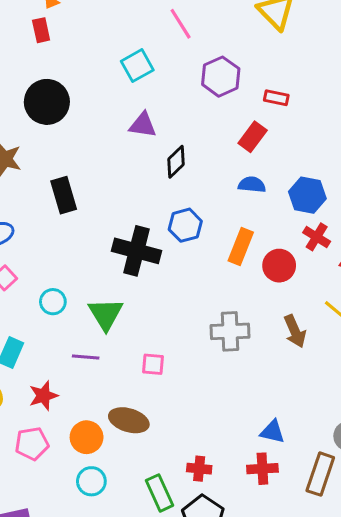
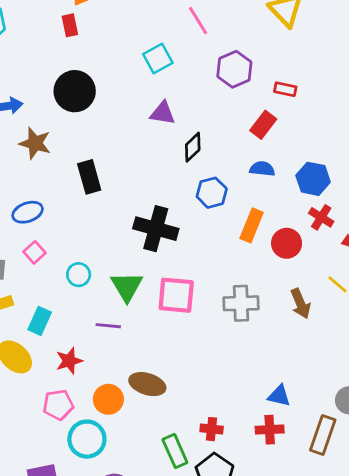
blue hexagon: (185, 225) -> (212, 193), moved
pink square: (153, 364) -> (176, 295), moved, size x1.8
cyan circle: (91, 481) -> (87, 439), moved, size x1.4

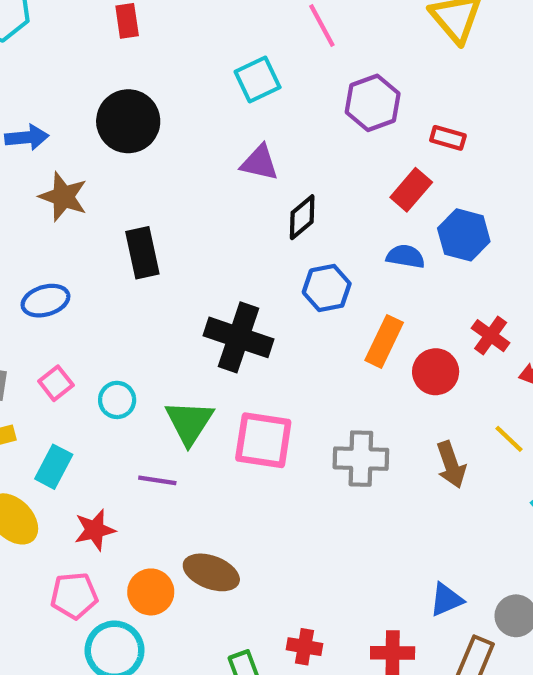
blue hexagon: (313, 179) -> (464, 235), moved
pink square: (34, 252) -> (56, 383), moved
blue triangle: (279, 396) -> (446, 600), moved, turned -40

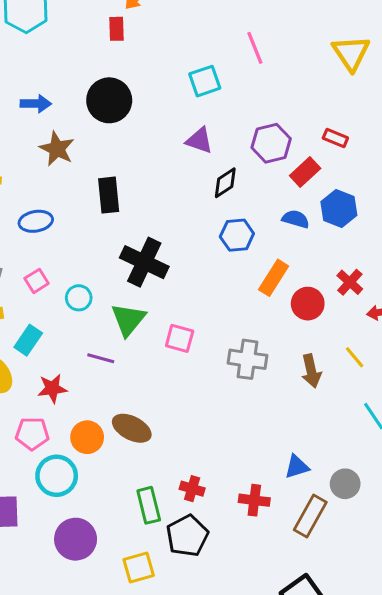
purple hexagon: (373, 103) -> (271, 143), moved
black cross: (238, 337) -> (144, 262), moved
pink square: (263, 440) -> (180, 338), size x0.7

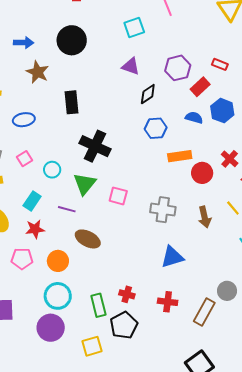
orange rectangle: (274, 278) -> (180, 156), turned 50
cyan rectangle: (28, 340) -> (32, 201), moved
brown ellipse: (132, 428) -> (88, 239), moved
blue triangle: (297, 467) -> (172, 257), moved, size x1.4
cyan circle: (57, 476) -> (58, 296), moved

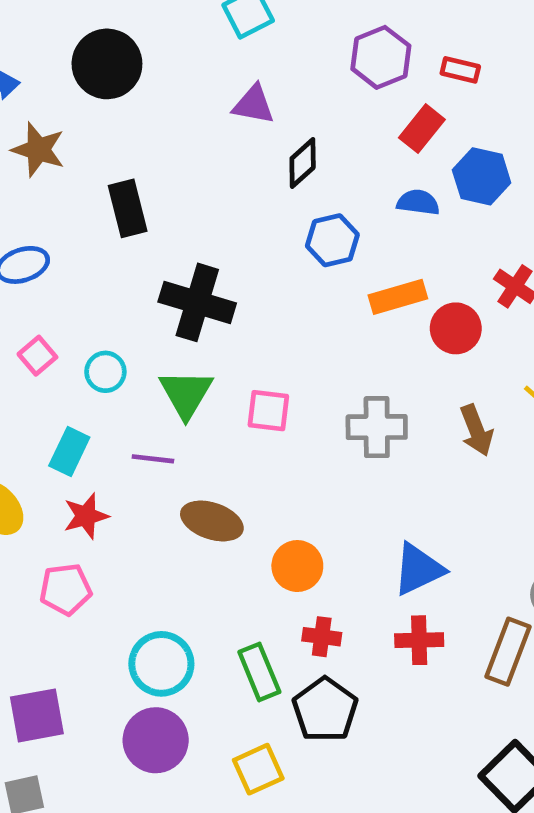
purple hexagon: (178, 68) -> (381, 57), moved
blue triangle: (172, 257) -> (418, 569), moved
orange circle: (58, 261) -> (297, 566), moved

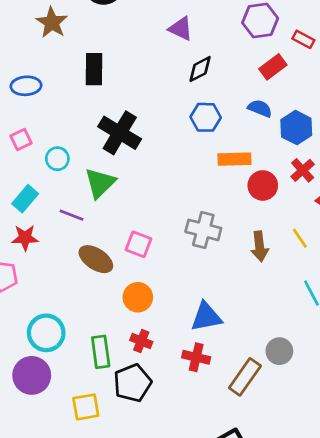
blue hexagon: (482, 176) -> (296, 128), moved
pink square: (268, 411) -> (138, 244), moved

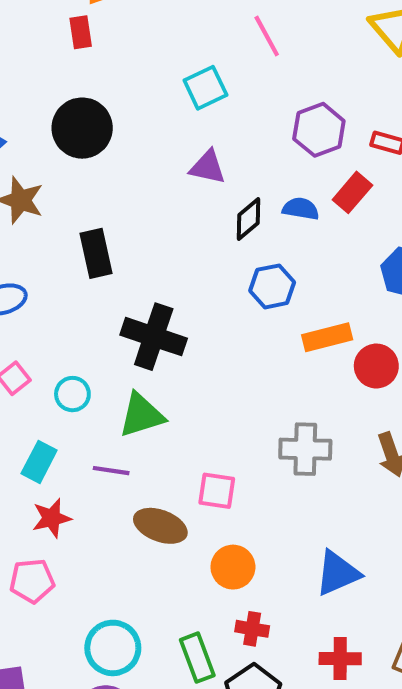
blue semicircle: (260, 108) -> (301, 209), moved
green triangle: (100, 183) -> (141, 415), turned 40
red cross: (196, 357) -> (340, 659), moved

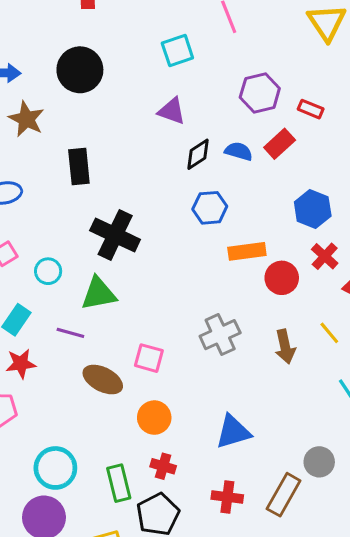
gray cross: (305, 449) -> (220, 335), turned -33

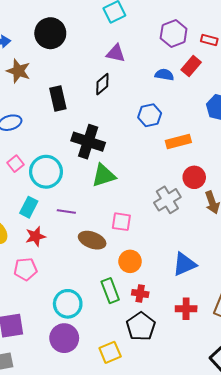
black diamond: (198, 154) -> (102, 84), moved
cyan circle: (48, 271) -> (46, 172), size x1.8
red circle: (282, 278) -> (194, 177), moved
green triangle: (99, 294) -> (104, 175), moved
green rectangle: (119, 483) -> (110, 291), moved

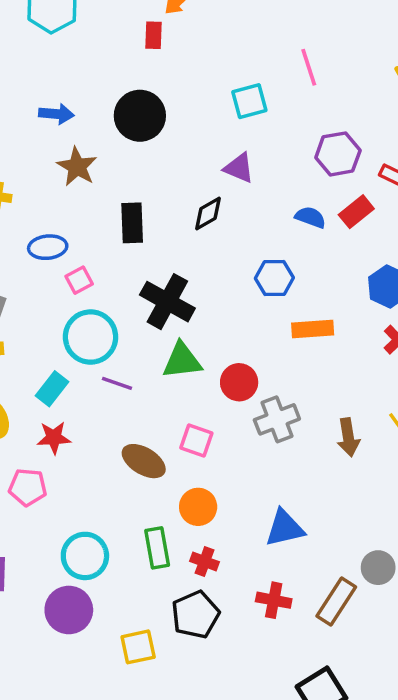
pink square: (16, 164) -> (79, 280), moved
red circle: (194, 177) -> (239, 382), moved
purple line: (66, 211) -> (117, 383), moved

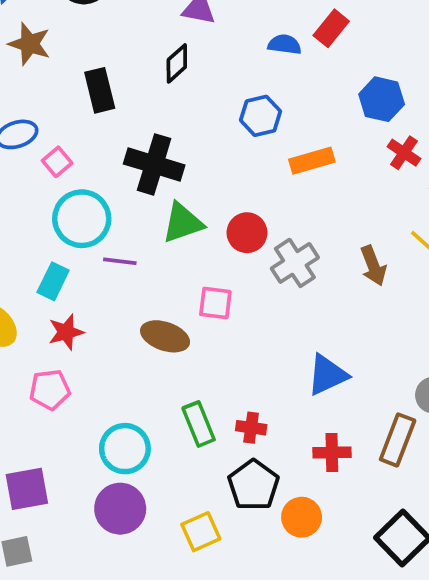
orange circle: (198, 507) -> (302, 517), moved

